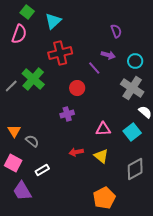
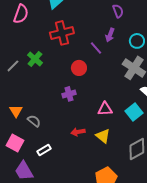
purple arrow: (108, 55) -> (110, 35), turned 96
green cross: (33, 79) -> (35, 59), size x0.7

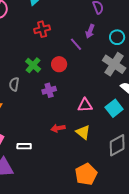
red cross: (62, 33) -> (42, 29), size x0.7
green cross: (35, 59) -> (33, 65), moved
gray semicircle: (34, 121) -> (14, 84), moved, turned -120
white rectangle: (44, 150) -> (24, 146), turned 32

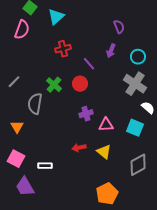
purple line: (76, 44) -> (89, 64), moved
gray semicircle: (14, 84) -> (35, 104), size x1.5
purple cross: (49, 90) -> (86, 114), moved
cyan square: (114, 108) -> (135, 128), turned -30

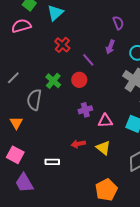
pink semicircle: (22, 30) -> (21, 26), turned -126
red cross: (63, 49) -> (62, 45), turned -35
white rectangle: (45, 166) -> (52, 162), moved

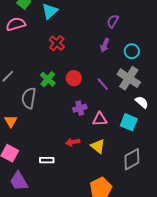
purple semicircle: (118, 23) -> (113, 21), turned -128
purple line: (88, 60) -> (103, 84), moved

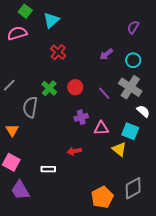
purple semicircle: (113, 21) -> (133, 27), moved
purple arrow: (105, 45) -> (106, 54), turned 32
yellow triangle: (98, 146) -> (119, 149), moved
gray diamond: (132, 159) -> (133, 188), moved

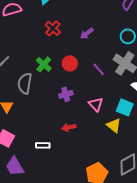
purple arrow: (106, 54) -> (87, 33), moved
purple cross: (81, 117) -> (66, 94), moved
pink triangle: (101, 128) -> (96, 104), turned 49

